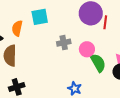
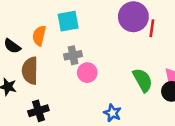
gray cross: (64, 43) -> (73, 55), moved
pink circle: (87, 49) -> (87, 73), moved

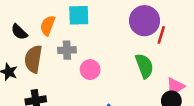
gray cross: (73, 55) -> (67, 50), moved
green semicircle: (143, 80) -> (144, 66), moved

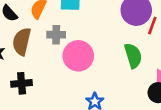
pink circle: (90, 70) -> (78, 56), size x1.5

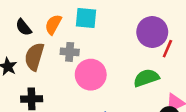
green semicircle: (133, 56) -> (146, 78), turned -95

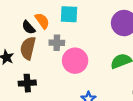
orange semicircle: (53, 24) -> (42, 21), turned 119
black semicircle: (24, 27) -> (29, 27), moved

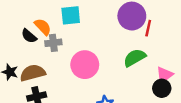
gray cross: (57, 43) -> (53, 43), moved
brown semicircle: (28, 48) -> (33, 73), moved, turned 70

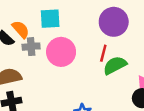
red line: (148, 28) -> (103, 53), moved
pink circle: (85, 65) -> (61, 52), moved

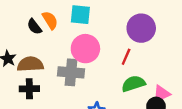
gray cross: (31, 47) -> (71, 72), moved, size x1.5
green semicircle: (115, 65) -> (133, 84), moved

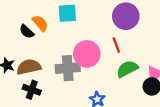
pink circle: (85, 49) -> (87, 54), moved
red line: (126, 57) -> (116, 45), turned -35
black cross: (29, 89) -> (32, 90), turned 30

